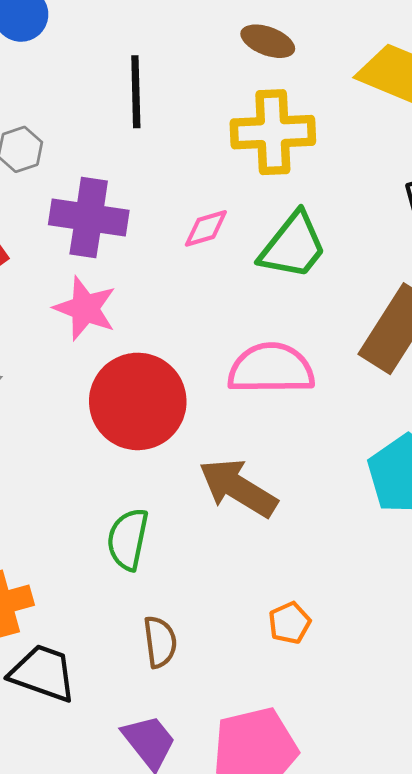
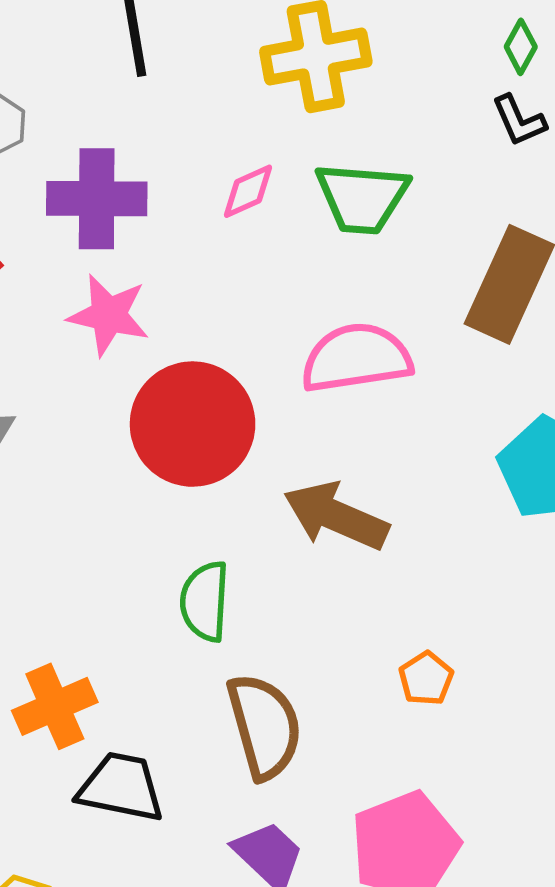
green trapezoid: (293, 246) -> (362, 198), turned 64
brown semicircle: (160, 642) -> (264, 726), size x1.6

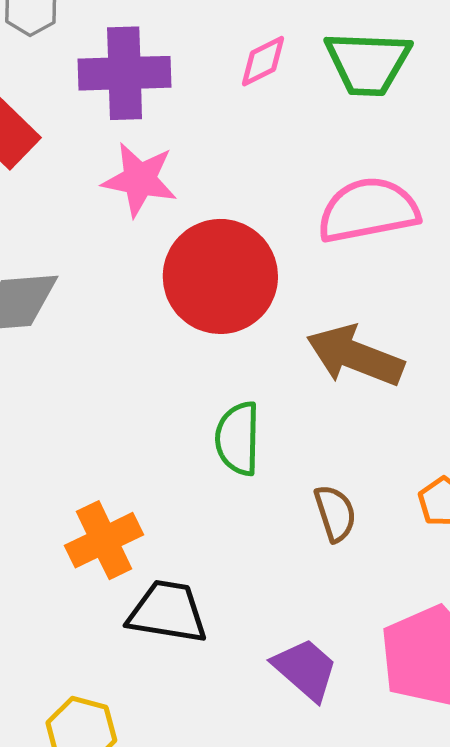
brown semicircle: (264, 726) -> (335, 513), moved, size x0.6

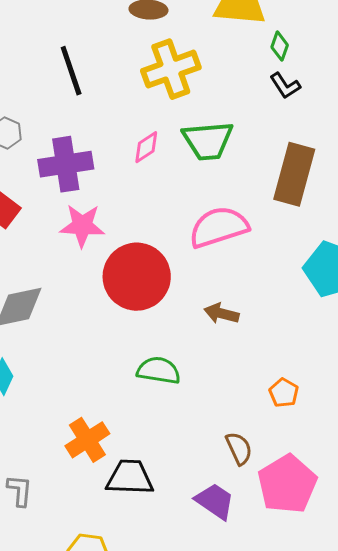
brown arrow: (355, 356) -> (221, 313), size x0.6
green semicircle: (238, 439) -> (159, 371), turned 105
brown semicircle: (335, 513) -> (239, 448), moved

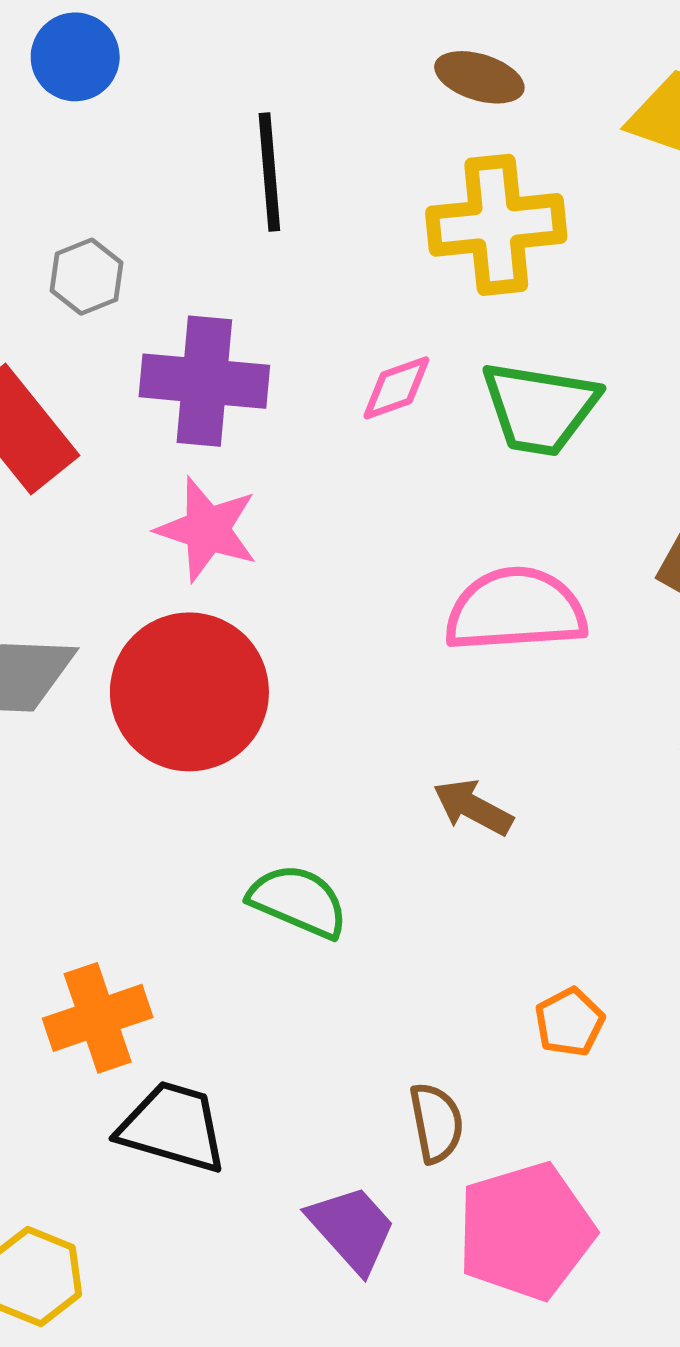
red circle: (137, 277) -> (189, 692), moved

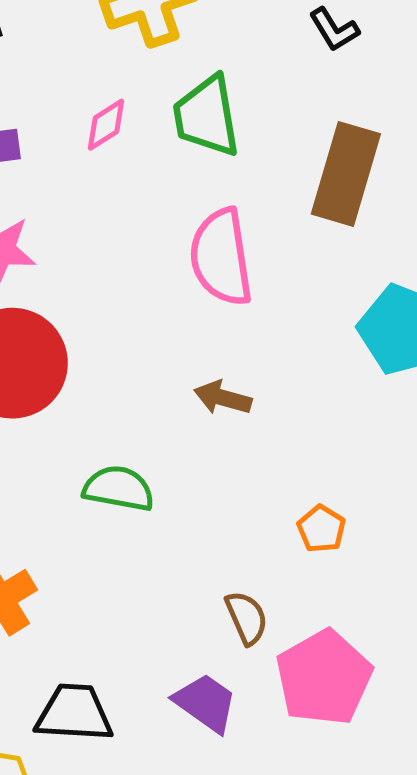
green trapezoid: (540, 408) -> (207, 116), turned 84
pink semicircle: (516, 610) -> (221, 257), turned -82
black trapezoid: (173, 1127) -> (74, 713), moved

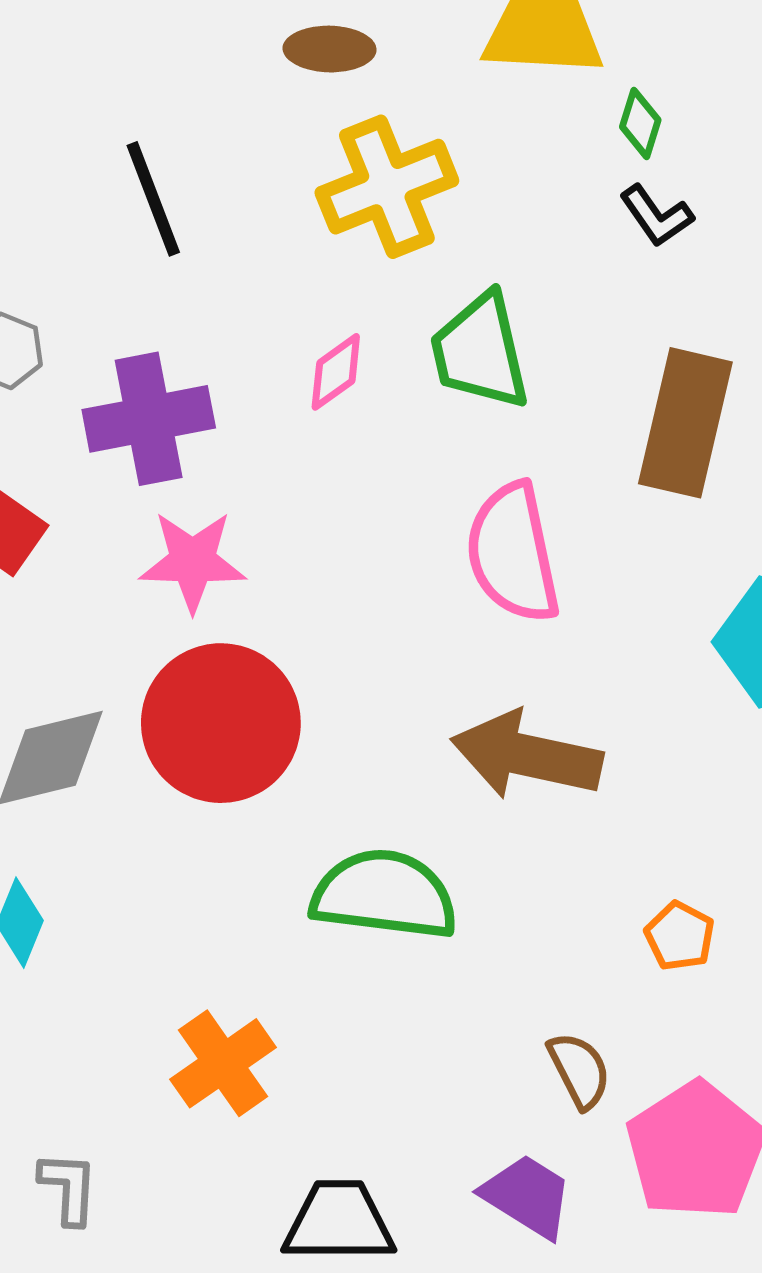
brown arrow: (223, 398) -> (527, 755), size x1.8
green semicircle: (119, 488) -> (384, 895), size x1.4

